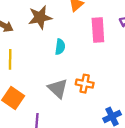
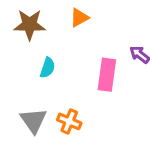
pink rectangle: (98, 30) -> (107, 75), moved

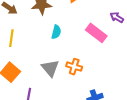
pink rectangle: (107, 75) -> (96, 33), turned -55

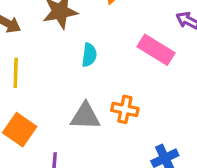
gray triangle: (50, 68) -> (85, 116), turned -42

